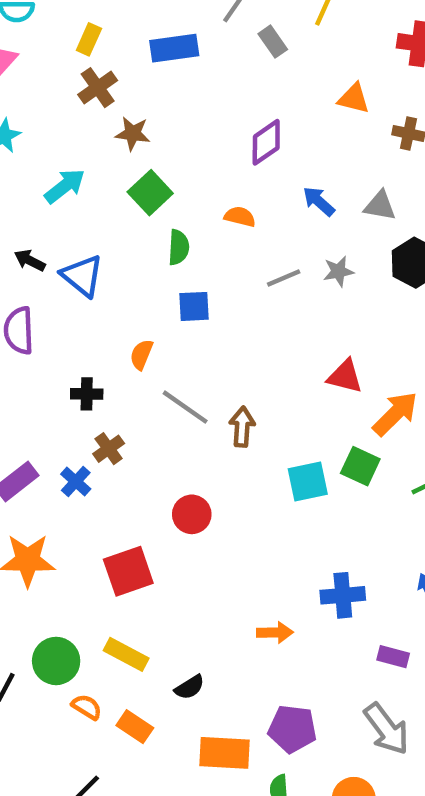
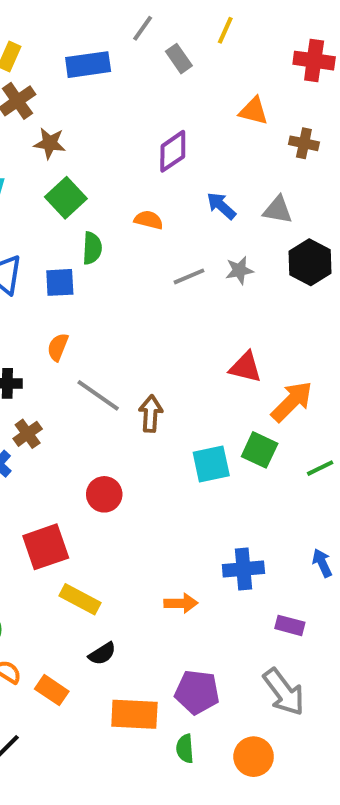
blue square: (194, 306) -> (60, 282), moved
yellow rectangle: (126, 654) -> (80, 599), moved

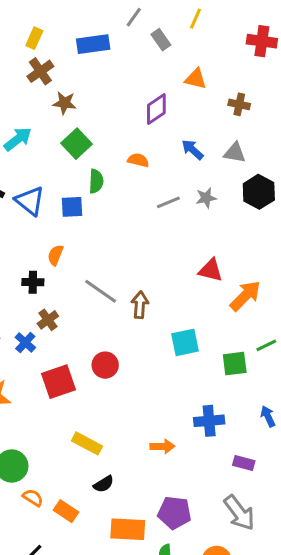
orange triangle: (254, 111) -> (196, 79), moved
brown cross: (304, 143) -> (239, 104), moved
orange semicircle: (58, 347) -> (55, 255), moved
green square: (260, 450) -> (235, 364), moved, turned -32
red square: (46, 547) -> (58, 382), moved

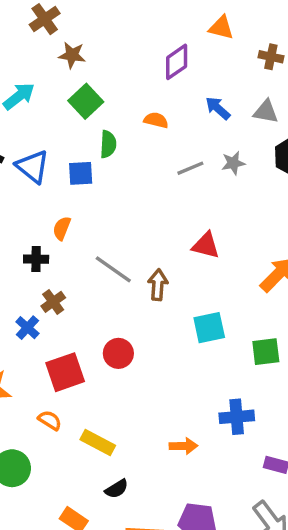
red triangle: (211, 270) -> (206, 245), moved
orange semicircle: (33, 498) -> (50, 420), moved

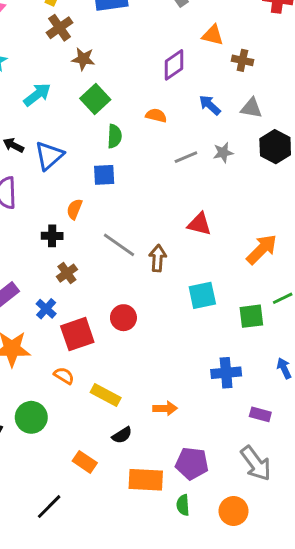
brown cross: (271, 57) -> (242, 60), moved
blue triangle: (33, 166) -> (49, 156), turned 40
blue square: (81, 173) -> (104, 175), moved
blue cross: (27, 328) -> (46, 309), moved
orange arrow: (184, 446) -> (165, 408), moved

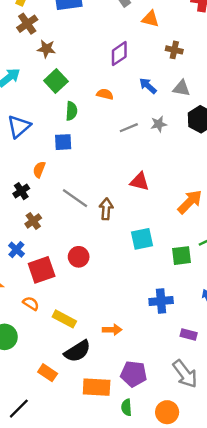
orange triangle: (213, 35) -> (150, 19), moved
black cross: (52, 236) -> (21, 191), turned -35
black semicircle: (122, 435) -> (77, 351), size x1.6

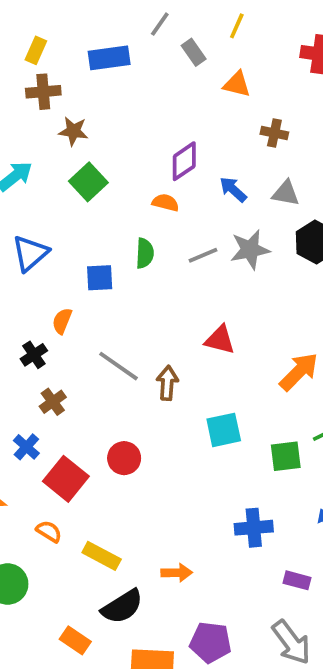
brown cross: (27, 24) -> (43, 92), turned 30
purple diamond: (119, 54) -> (184, 161), moved
green semicircle: (71, 111) -> (145, 253), moved
gray star: (159, 124) -> (250, 250), size x1.5
red square: (42, 270) -> (66, 479), turned -32

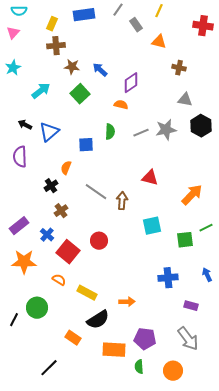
blue rectangle: (109, 58) -> (84, 15), moved
blue arrow: (233, 189) -> (100, 70), moved

